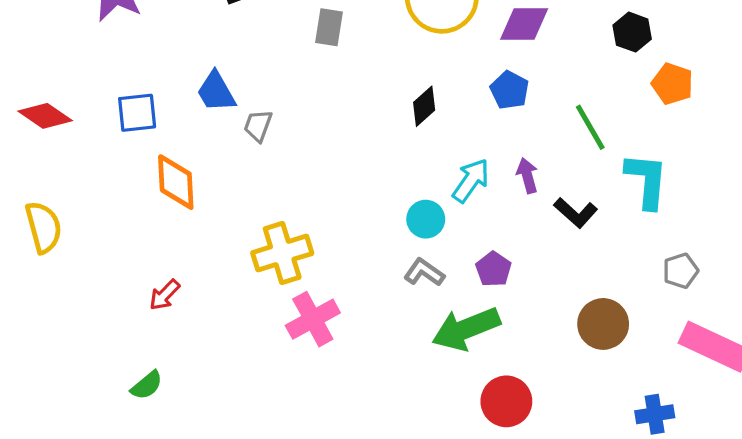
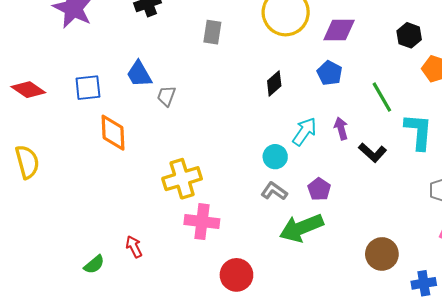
red arrow: (164, 295) -> (134, 247), moved, turned 110
pink cross: (313, 319) -> (202, 222), turned 36
brown circle: (603, 324) -> (382, 254), moved
red circle: (506, 401) -> (236, 275), moved

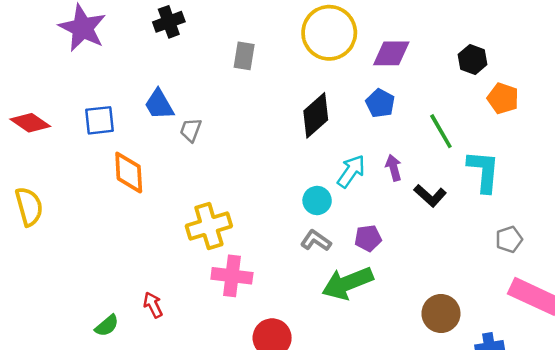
black diamond: (274, 83) -> (316, 115), size x1.5
purple pentagon: (319, 189) -> (368, 238), turned 30

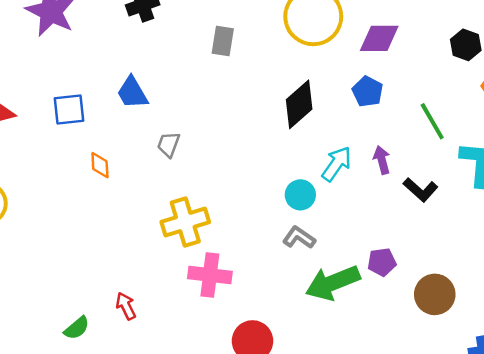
gray trapezoid: (191, 130) -> (168, 144), moved
orange diamond: (129, 173) -> (100, 165), size x0.6
purple pentagon: (368, 238) -> (382, 262), moved
brown circle: (441, 313) -> (435, 294), moved

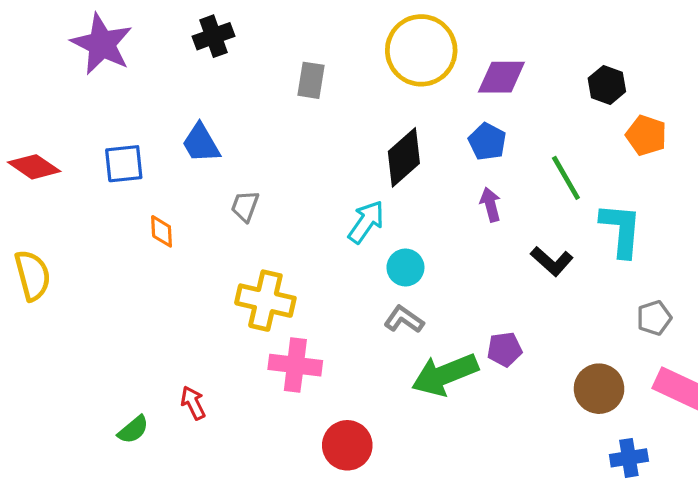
purple arrow: (382, 160) -> (490, 205), moved
cyan arrow: (337, 164) -> (366, 222), moved
yellow cross: (185, 222) -> (265, 301), turned 30
brown circle: (435, 294) -> (599, 389), moved

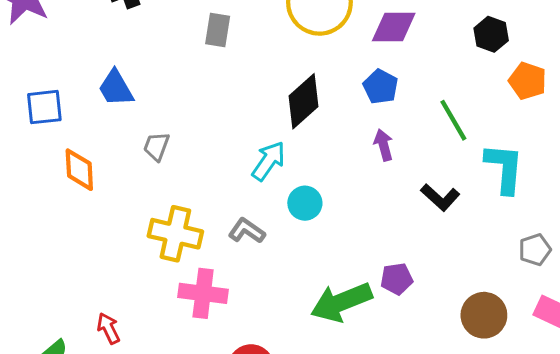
orange diamond: (162, 231) -> (79, 170), size x1.4
gray L-shape: (404, 319) -> (247, 231), moved

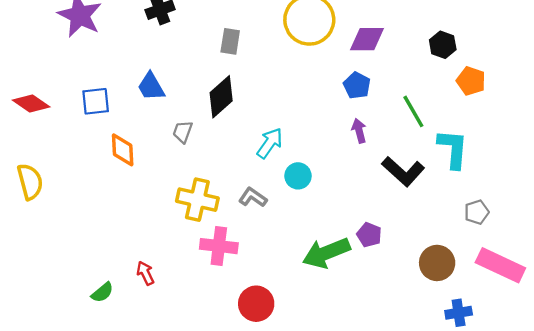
black diamond: (303, 101) -> (221, 97), moved
black L-shape: (440, 197) -> (403, 171), size x1.4
purple pentagon: (397, 279) -> (369, 235), turned 30

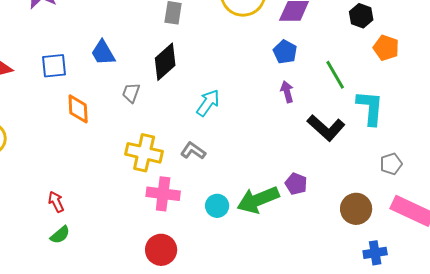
cyan circle: (298, 176) -> (217, 206), moved
red arrow: (145, 273) -> (56, 202), moved
red circle: (256, 304) -> (161, 250), moved

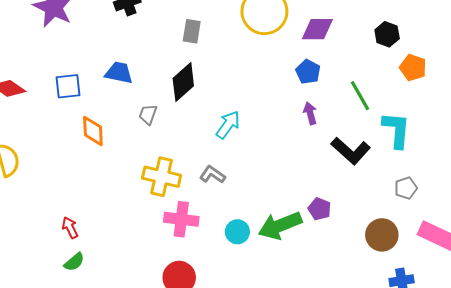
blue trapezoid: (103, 53) -> (119, 73), turned 132
gray pentagon: (391, 164) -> (406, 188), moved

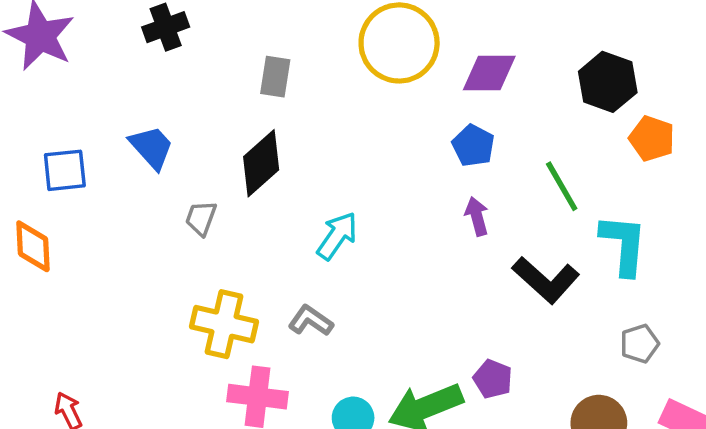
black hexagon: (387, 34) -> (608, 82), size x1.4
blue trapezoid: (119, 73) -> (151, 147), turned 36
orange diamond: (93, 131) -> (33, 246), moved

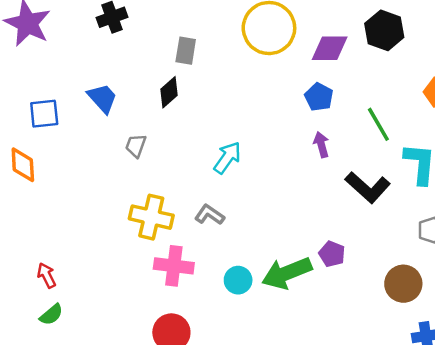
black hexagon: (608, 82) -> (384, 30), moved
black diamond: (261, 163) -> (169, 92), moved, size x0.7

